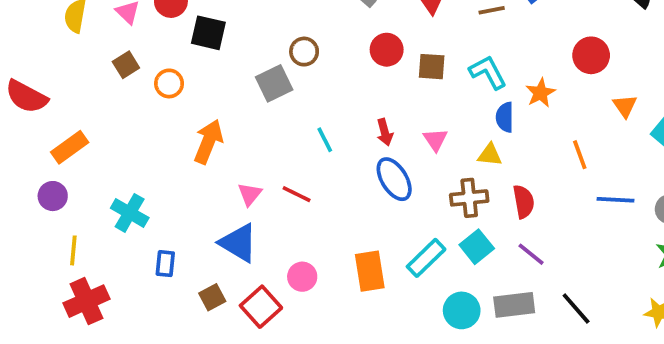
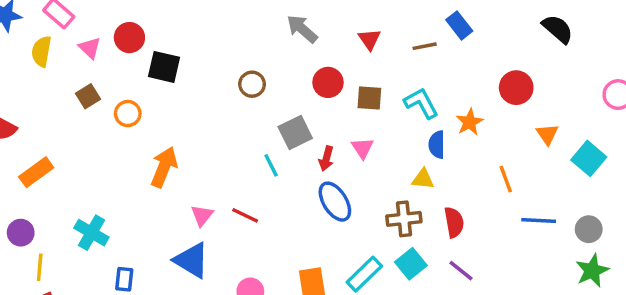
gray square: (274, 83) -> (295, 133), moved
red arrow: (385, 132) -> (326, 158), turned 30
pink triangle: (435, 140) -> (363, 148), moved
purple circle: (53, 196) -> (21, 233), moved

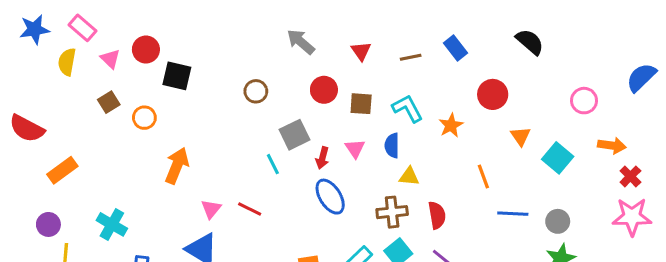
blue rectangle: (459, 25) -> (456, 48), moved
blue semicircle: (437, 145) -> (392, 146), moved

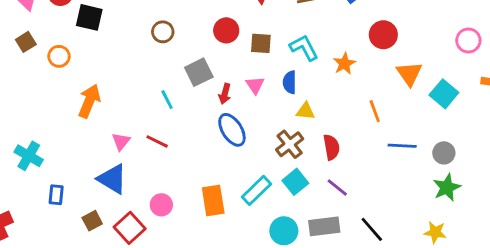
orange triangle: (521, 136) -> (409, 74), size x1.4
cyan line: (273, 164) -> (167, 100), moved
brown cross: (392, 212) -> (290, 144), turned -32

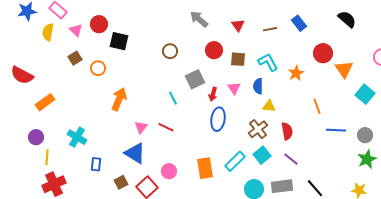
orange triangle: (409, 74) -> (344, 69), moved
blue ellipse: (232, 130) -> (218, 119), turned 40

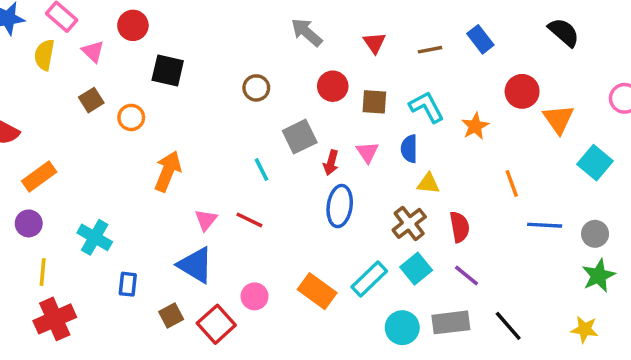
red circle: (99, 24) -> (133, 25), moved
purple circle: (36, 137) -> (29, 223), moved
orange rectangle: (205, 168) -> (317, 291), turned -45

